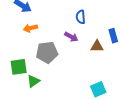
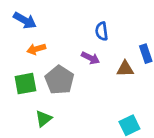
gray pentagon: (47, 52) -> (60, 80), turned -30
green square: (19, 67) -> (25, 84), moved

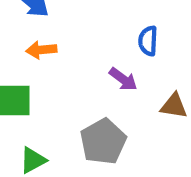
gray pentagon: (60, 80) -> (103, 141), moved

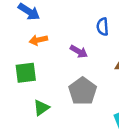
purple arrow: (123, 79) -> (79, 51), moved

